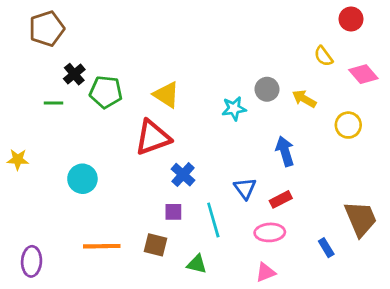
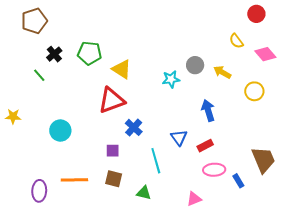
green pentagon: (106, 92) -> (89, 53), moved
green line: (54, 103) -> (39, 75), turned 48
purple square: (173, 212) -> (113, 151), moved
pink ellipse: (270, 232) -> (214, 170), moved
purple ellipse: (32, 261) -> (39, 191), moved

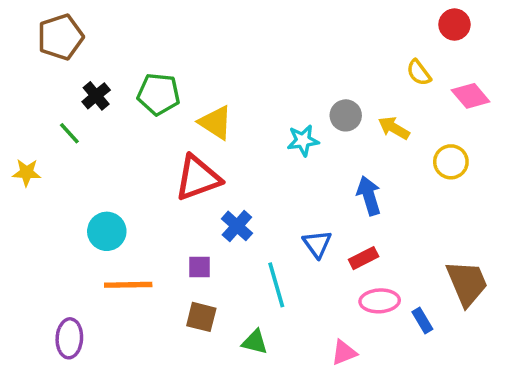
yellow star: (13, 116) -> (27, 173), moved
orange line: (74, 180) -> (128, 285), moved

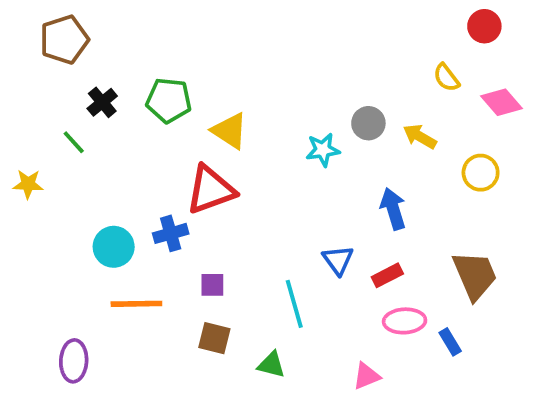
blue cross: (237, 226) -> (171, 233), moved, turned 32
brown trapezoid: (467, 283) -> (475, 275), moved

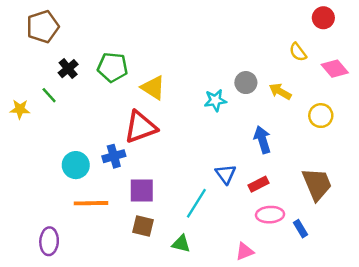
yellow star: (28, 184) -> (20, 109), moved
purple square: (212, 285) -> (142, 190), size x1.5
cyan line: (294, 304) -> (196, 203), turned 48

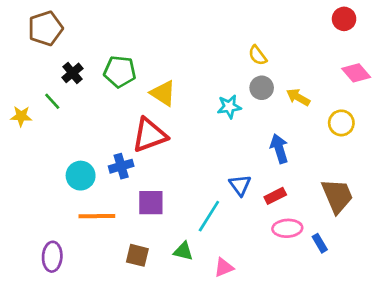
yellow semicircle: (298, 52) -> (258, 55), moved
brown square: (143, 226) -> (137, 255), moved
green triangle: (181, 244) -> (183, 251), moved
pink triangle: (245, 251) -> (224, 267), moved

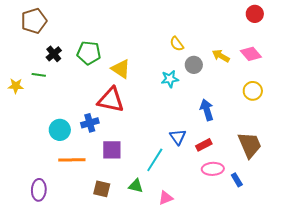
yellow semicircle: (258, 55) -> (177, 44), moved
pink diamond: (356, 73) -> (251, 54), moved
yellow arrow: (298, 97) -> (221, 56), moved
green line: (52, 101) -> (39, 75), turned -40
red triangle: (149, 135) -> (111, 100), turned 32

